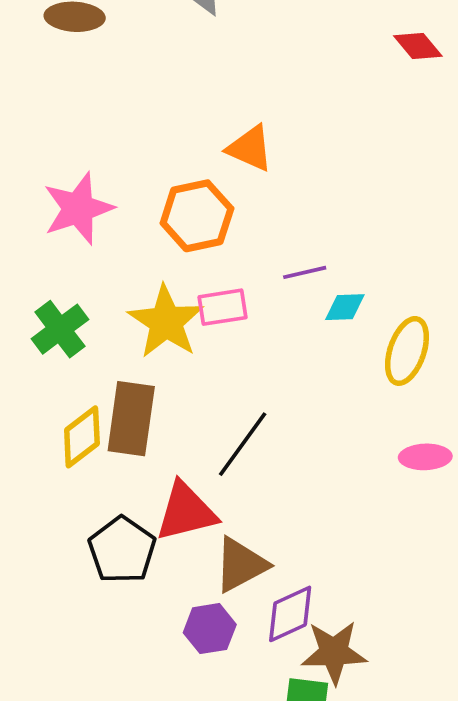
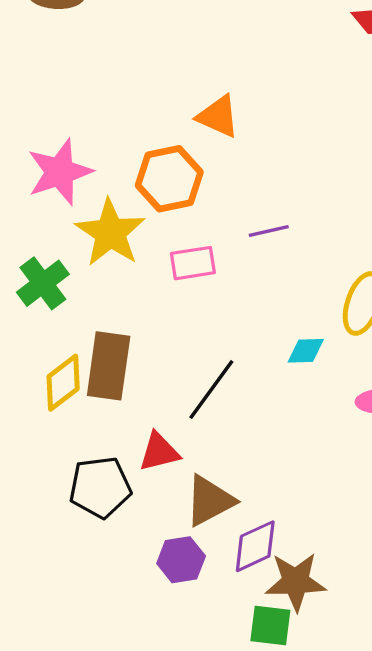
cyan diamond: (345, 307) -> (306, 351), moved
yellow star: (166, 322) -> (110, 233), moved
red triangle: (186, 512) -> (159, 452), size x0.7
black pentagon: (122, 550) -> (100, 487), turned 30

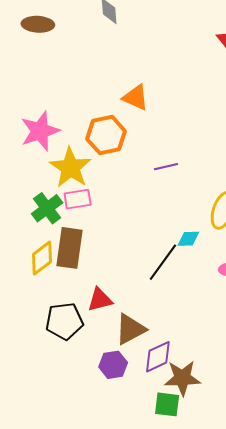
pink rectangle: (193, 263) -> (78, 199), moved
green cross: (43, 283) -> (47, 208), moved
black line: (211, 389) -> (163, 262), moved

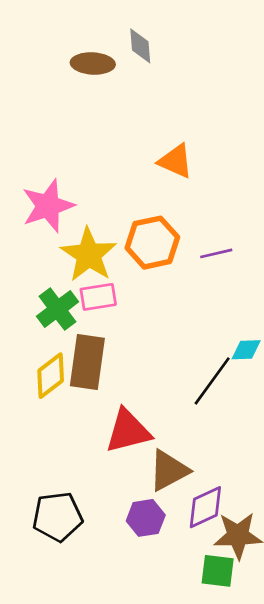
brown ellipse: (38, 24) -> (93, 63), moved
orange hexagon: (106, 135) -> (152, 243), moved
red triangle: (100, 300) -> (128, 431), size x1.4
black pentagon: (64, 321) -> (57, 517), moved

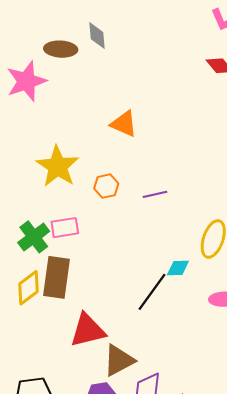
pink star: (48, 206) -> (26, 81), moved
orange hexagon: (152, 243) -> (106, 186), size x0.6
yellow star: (89, 255) -> (58, 166), moved

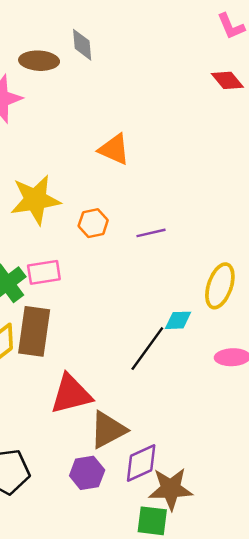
yellow star: (58, 166) -> (35, 200), turned 30

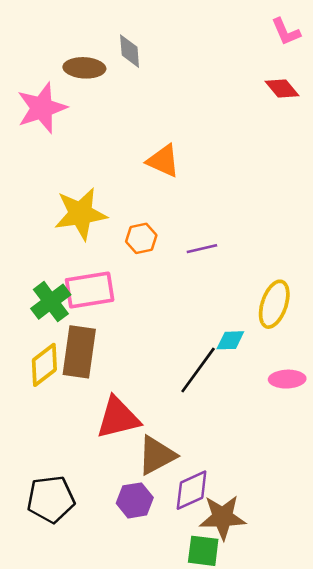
pink rectangle: (44, 272) -> (90, 290), size x1.4

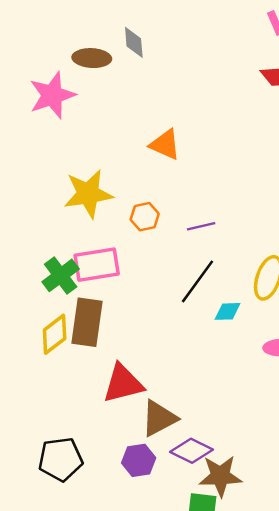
black line: (198, 370) -> (197, 281), moved
purple diamond: (192, 490) -> (191, 451), turned 51

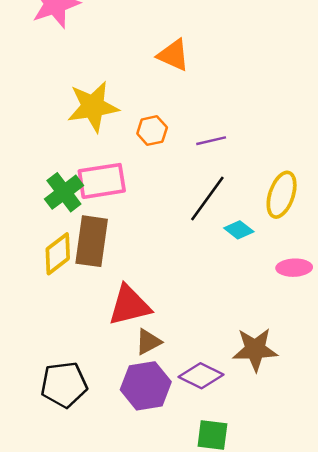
cyan diamond: (228, 311) -> (239, 230), turned 40
brown triangle: (159, 418) -> (148, 342), moved, size x0.7
purple hexagon: (139, 460) -> (146, 386), size x1.4
brown star: (220, 476) -> (255, 349), moved

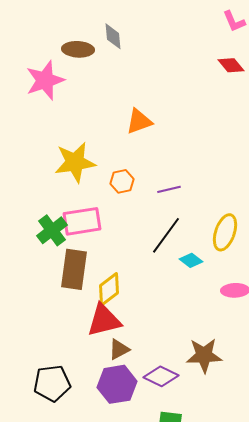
orange triangle: (173, 55) -> (139, 121), turned -44
yellow diamond: (58, 254) -> (109, 289), moved

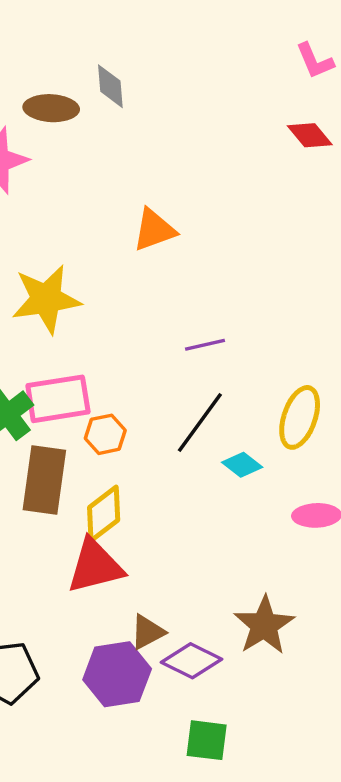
orange hexagon: (122, 181) -> (105, 434), moved
brown triangle: (119, 349) -> (147, 632), moved
brown star: (204, 355) -> (264, 625), turned -30

